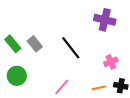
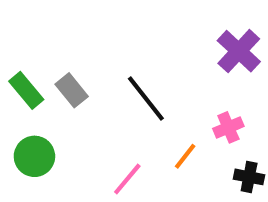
purple cross: (105, 20) -> (239, 51), moved, turned 30
orange line: (99, 88) -> (185, 156), moved, turned -40

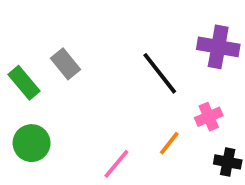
purple cross: (239, 51) -> (218, 47), turned -33
gray rectangle: (72, 90) -> (65, 64), moved
black line: (146, 99) -> (160, 73), moved

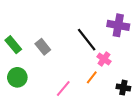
gray rectangle: (65, 64) -> (43, 47), moved
pink cross: (209, 117) -> (104, 59), moved, turned -32

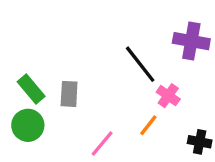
green rectangle: (13, 45) -> (31, 89), moved
gray rectangle: (43, 47) -> (69, 94), moved, turned 42

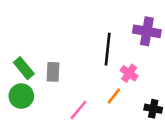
black line: (140, 64) -> (108, 49), turned 44

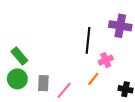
gray rectangle: (53, 72) -> (43, 83), moved
pink cross: (129, 73) -> (106, 60), turned 32

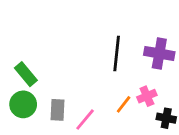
purple cross: (120, 26) -> (159, 53), moved
pink cross: (106, 60) -> (147, 96), moved

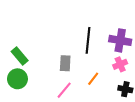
pink cross: (147, 96) -> (120, 64), moved
gray rectangle: (58, 110) -> (65, 63), moved

